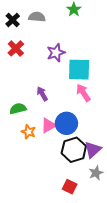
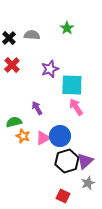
orange star: (28, 132) -> (23, 136), moved

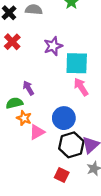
purple arrow: (37, 108) -> (28, 88), moved
pink triangle: (43, 138) -> (37, 132), moved
red square: (63, 196) -> (62, 175), moved

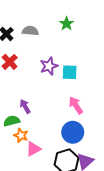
cyan square: (77, 63) -> (70, 72), moved, size x0.7
blue circle: (64, 118) -> (73, 132), moved

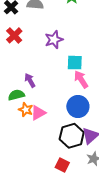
cyan square: (70, 72) -> (75, 63), moved
pink triangle: (33, 149) -> (38, 113), moved

